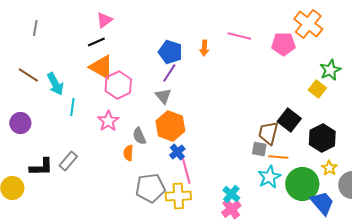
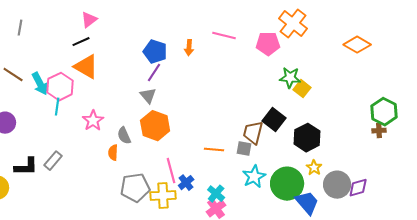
green star: (330, 70) -> (290, 78), moved, turned 30
pink hexagon: (118, 85) -> (60, 87), moved
blue cross: (177, 152) -> (186, 183), moved
orange line: (278, 157) -> (214, 150), moved

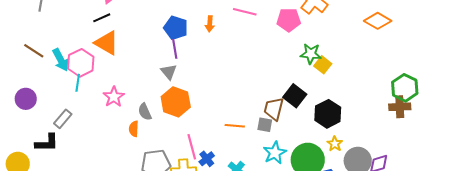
purple line: (154, 73) -> (175, 49), turned -42
brown cross: (379, 131) -> (400, 107), size x1.5
gray rectangle: (53, 161) -> (63, 119), moved

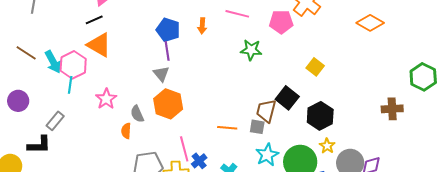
green star: (311, 54) -> (251, 50), moved
green hexagon: (405, 88) -> (423, 77), moved

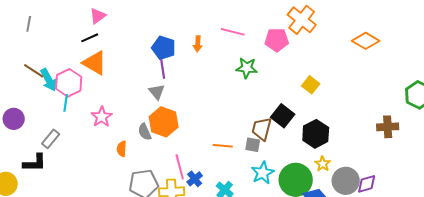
brown line: (26, 53) -> (34, 71), moved
gray semicircle: (137, 114) -> (145, 132), moved

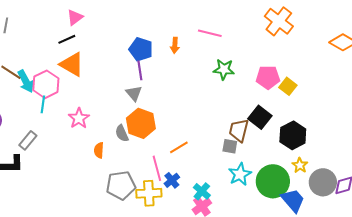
pink pentagon: (277, 40) -> (268, 77), moved
orange line: (223, 146) -> (179, 147), moved, turned -36

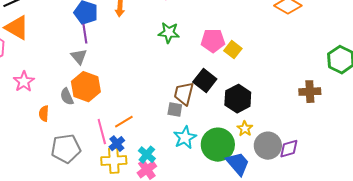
orange line: (179, 147) -> (124, 122), moved
yellow cross: (149, 193) -> (114, 161), moved

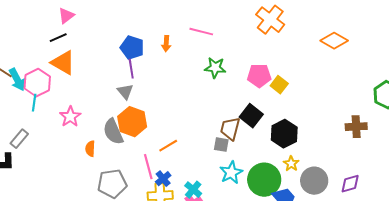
gray semicircle: (67, 97) -> (113, 132), size x1.5
orange line: (124, 122) -> (168, 146), moved
purple diamond: (289, 149) -> (350, 184), moved

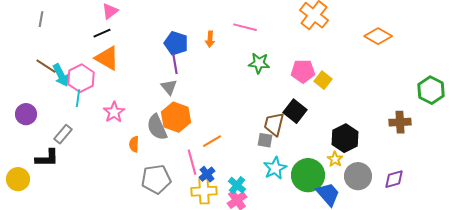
black hexagon: (284, 134) -> (345, 138), moved

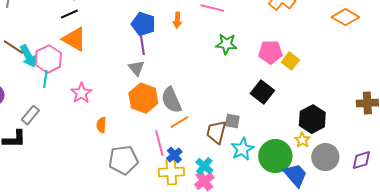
brown trapezoid: (274, 124) -> (216, 132), moved
gray semicircle: (157, 127) -> (171, 100), moved

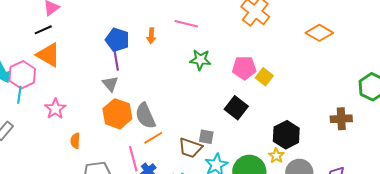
brown trapezoid: (216, 132) -> (190, 148), turned -85

